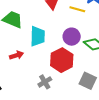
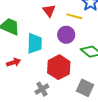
purple circle: (72, 37) -> (66, 35), moved

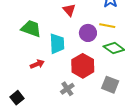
yellow line: (74, 16) -> (107, 26), moved

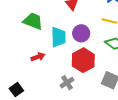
purple circle: (88, 33) -> (81, 33), moved

